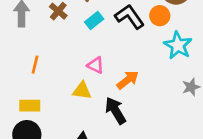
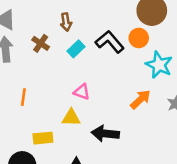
orange arrow: (128, 80) -> (141, 99), moved
yellow rectangle: (30, 106) -> (43, 138), moved
black arrow: (116, 111) -> (105, 134), turned -48

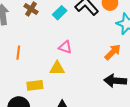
black arrow: (105, 134) -> (115, 81), moved

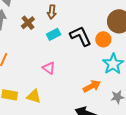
yellow triangle: (57, 68) -> (34, 96), moved

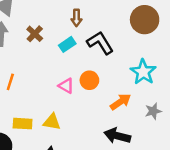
brown arrow: (52, 12) -> (76, 18), moved
orange circle: (103, 39) -> (89, 80), moved

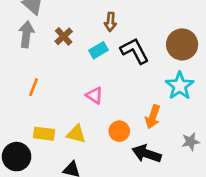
brown circle: (145, 20) -> (182, 44), moved
orange circle: (89, 80) -> (119, 131), moved
orange arrow: (121, 102) -> (153, 117), turned 140
gray star: (153, 111) -> (191, 142), moved

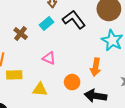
brown cross: (64, 36) -> (21, 33), moved
yellow rectangle: (44, 134) -> (14, 75), moved

